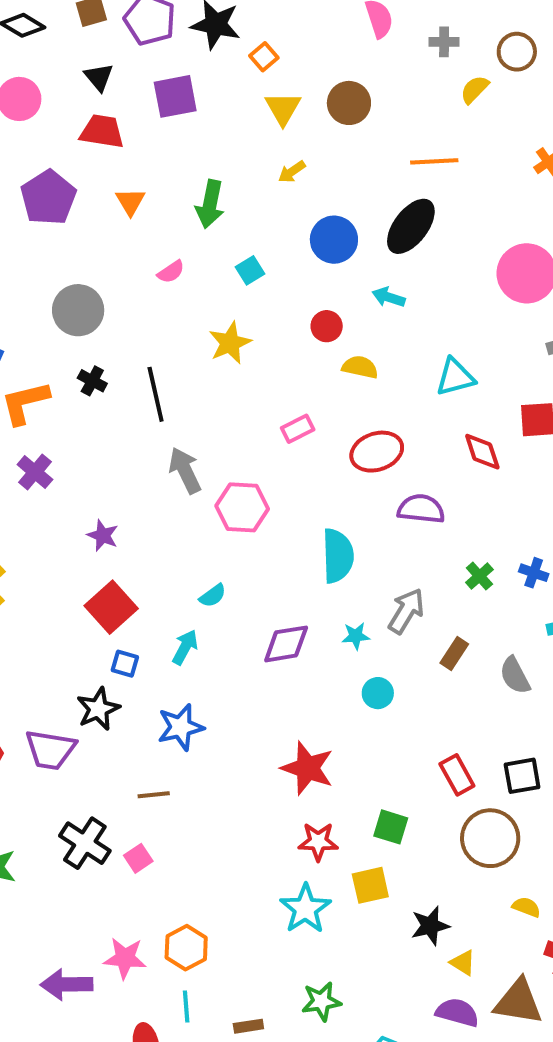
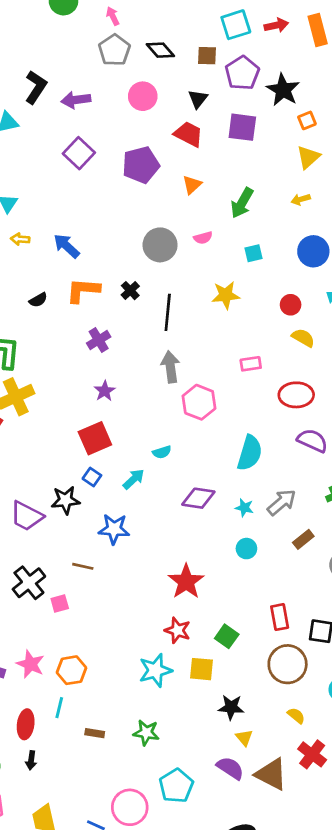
gray circle: (78, 310) -> (160, 245), moved
purple cross: (35, 472) -> (99, 340), moved

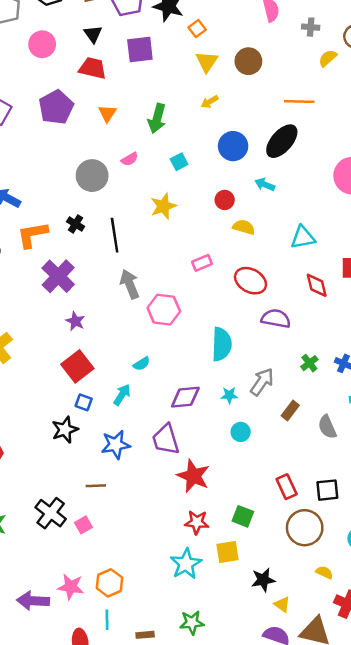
purple cross: (99, 340) -> (58, 276), size x1.5
red ellipse: (296, 395) -> (251, 281), turned 44
purple trapezoid: (27, 516) -> (166, 440), moved, turned 60

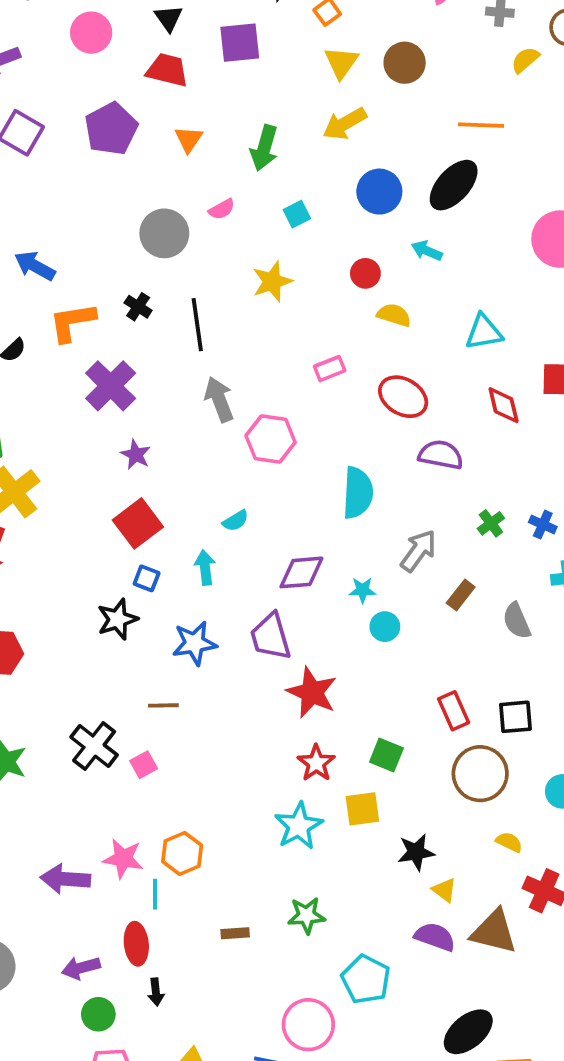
yellow arrow: (210, 102) -> (345, 124), size x1.6
cyan arrow: (122, 395) -> (205, 567), turned -40
cyan star: (229, 395) -> (362, 590), moved
red star: (197, 522) -> (316, 763), turned 30
cyan line: (107, 620) -> (155, 894), moved

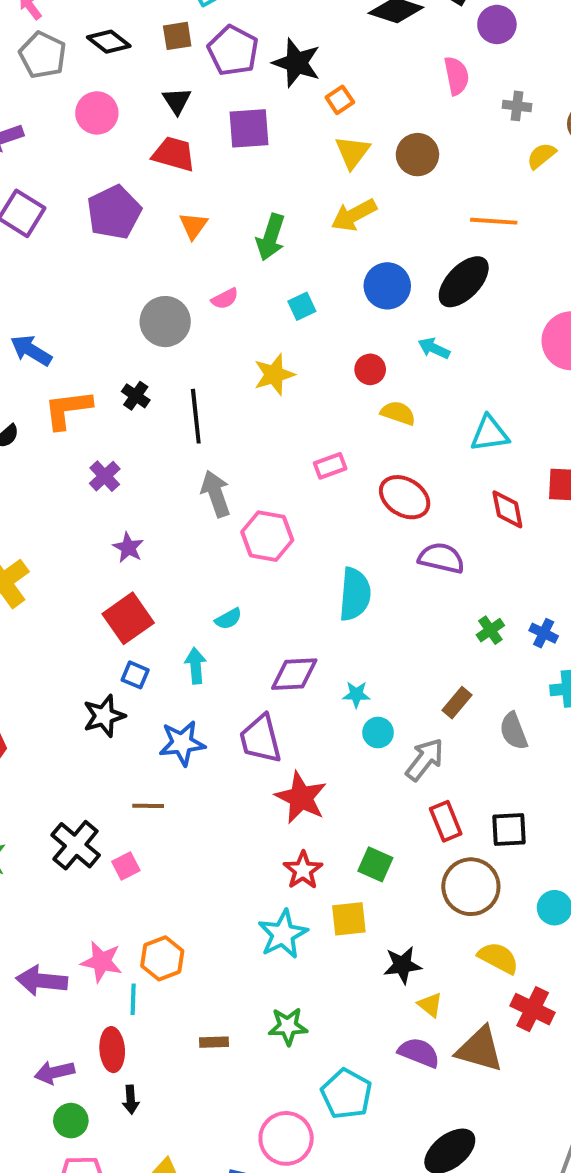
purple cross: (111, 386) -> (105, 476), size x0.6
gray arrow: (418, 551) -> (425, 759), moved
yellow semicircle: (509, 842) -> (498, 958), size x1.5

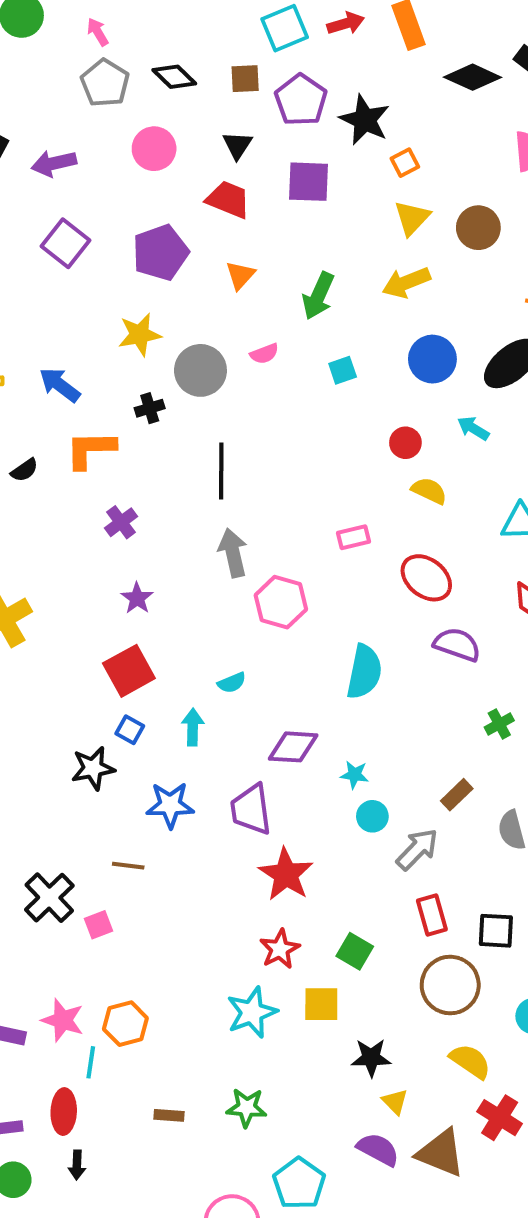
yellow star: (274, 375) -> (140, 335), moved
black cross: (136, 396) -> (150, 408), moved, turned 32

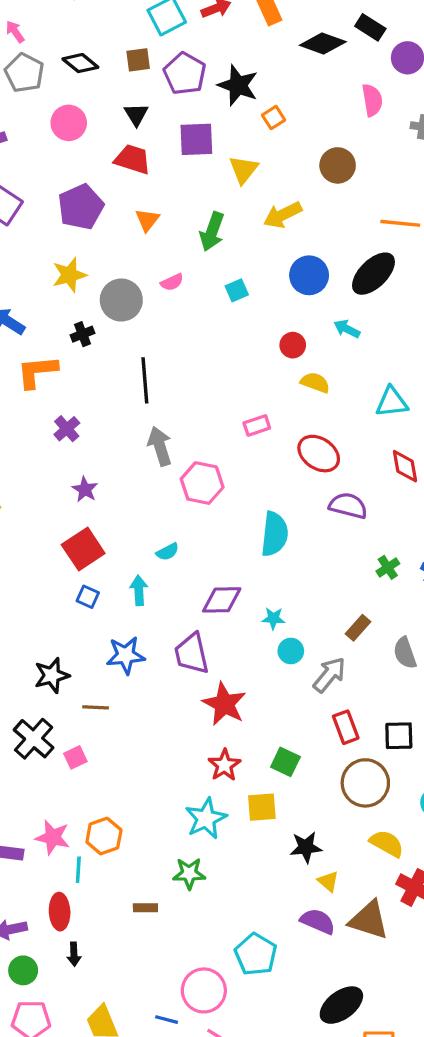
yellow triangle: (412, 218) -> (243, 170), moved
black star: (93, 768) -> (52, 675), moved
green star: (247, 1108) -> (189, 873), moved

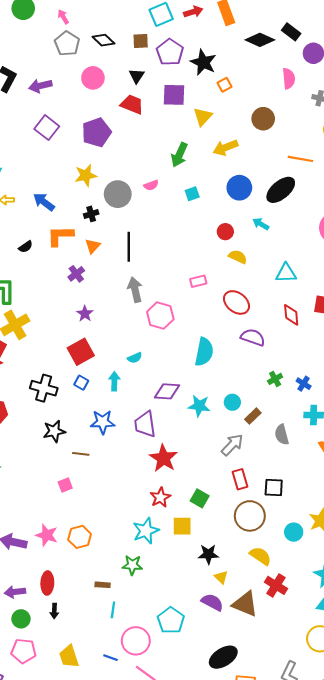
orange triangle: (147, 220) -> (93, 246), moved
cyan star: (273, 618) -> (199, 406), size x1.5
cyan circle: (291, 651) -> (232, 402), moved
black cross: (34, 739) -> (44, 388), moved, turned -30
cyan line: (78, 870) -> (113, 610), moved

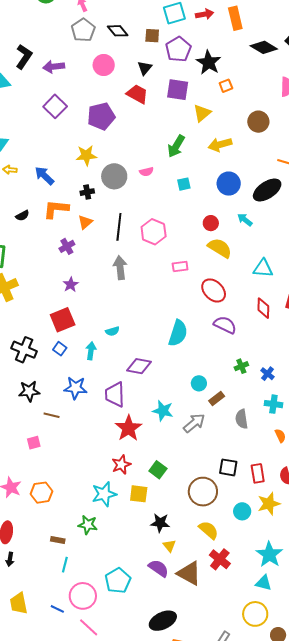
yellow semicircle: (238, 257) -> (220, 248), size x1.4
pink hexagon: (160, 315) -> (154, 232), moved
cyan star: (199, 406) -> (163, 411), moved
red rectangle: (240, 479) -> (258, 473), moved

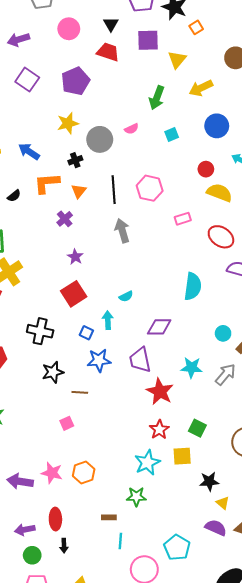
blue square: (60, 349) -> (86, 333), moved

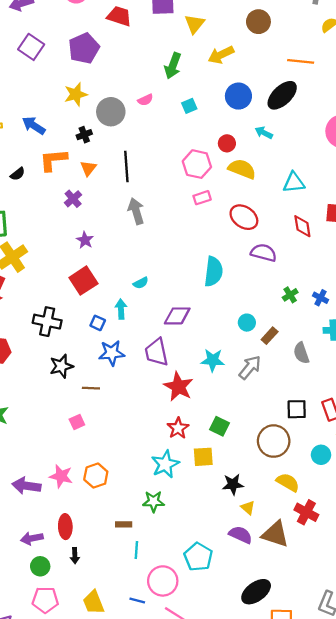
pink hexagon: (150, 188) -> (197, 164), moved

